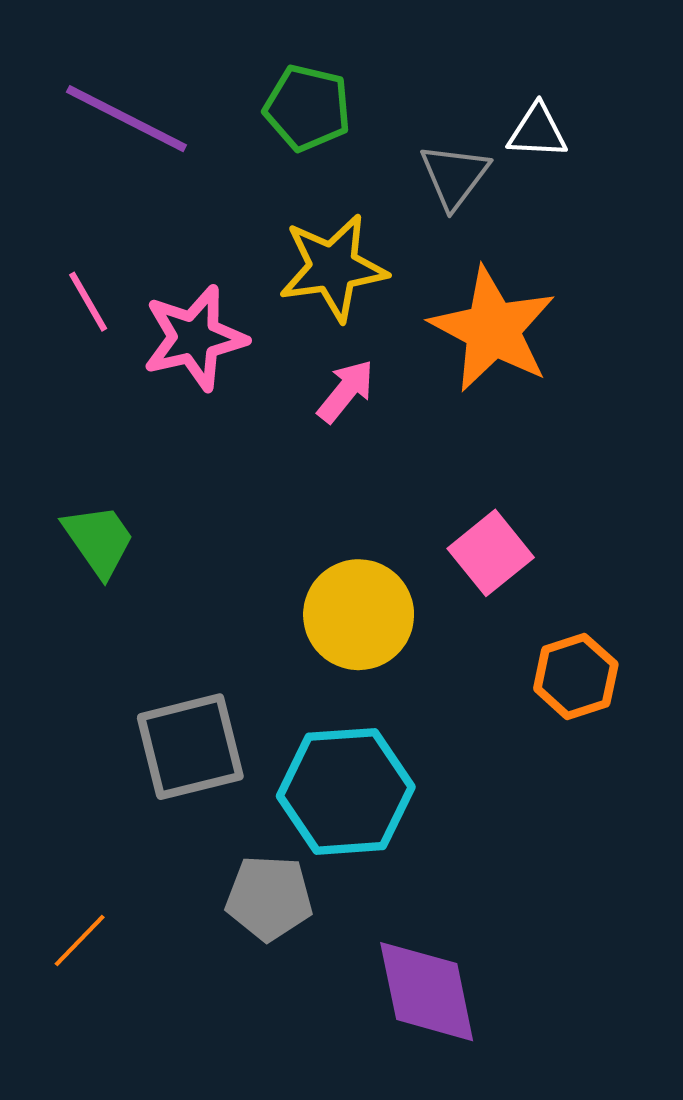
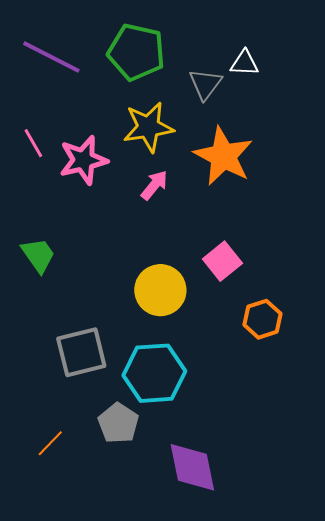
green pentagon: (307, 108) -> (136, 52), size x1.4
gray pentagon: (269, 898) -> (118, 423), turned 30
orange line: (80, 940) -> (50, 443), moved

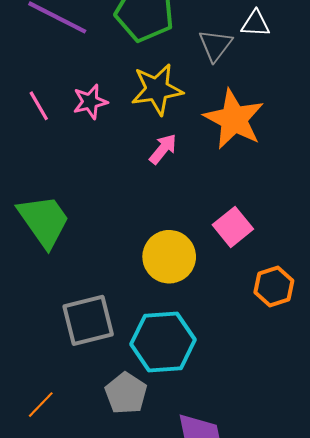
pink star: (83, 160) -> (90, 102), moved, size x0.7
green trapezoid: (38, 255) -> (44, 221), size x1.5
orange line: (50, 443) -> (41, 405), moved

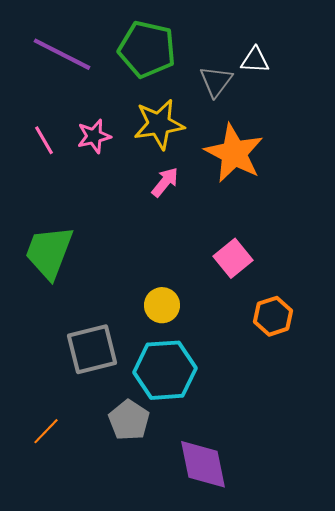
green trapezoid: (44, 221) -> (49, 252), turned -124
yellow circle: (169, 257) -> (162, 305), moved, size x0.7

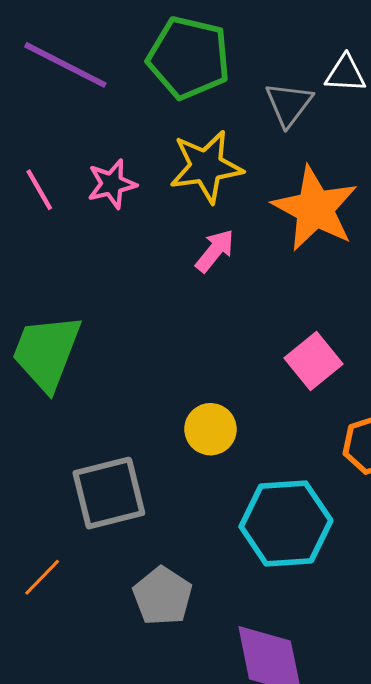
cyan hexagon: (165, 370) -> (286, 524), moved
orange line: (46, 431) -> (42, 577), moved

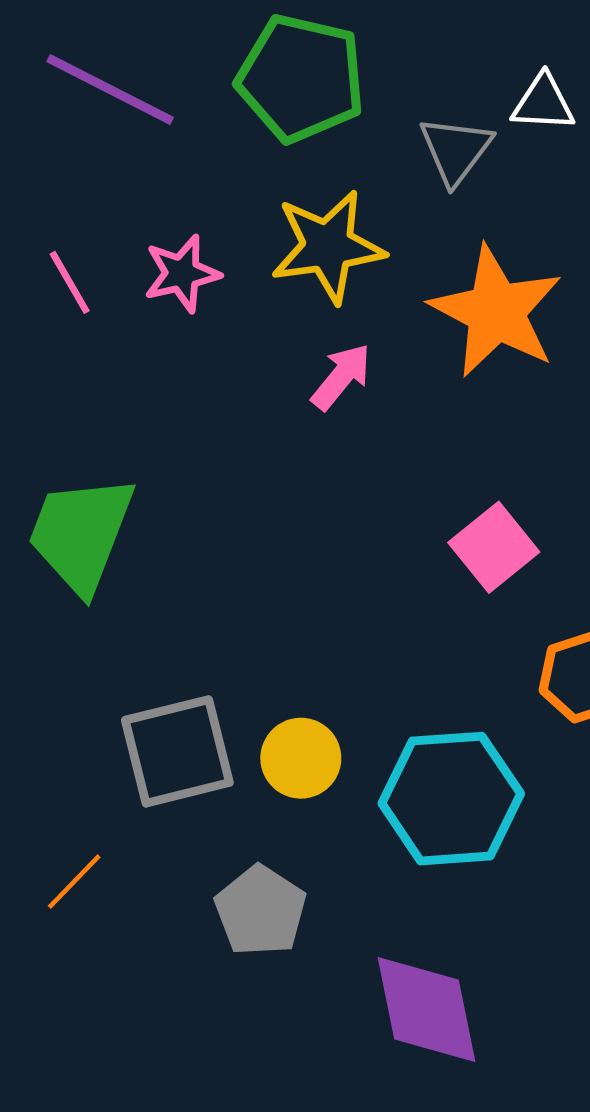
yellow circle: (210, 429) -> (301, 758), moved

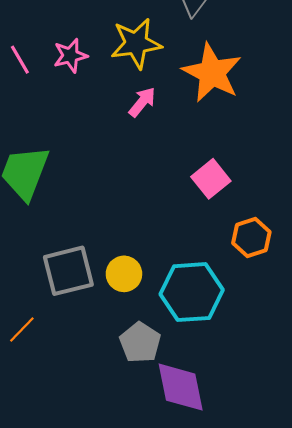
gray pentagon: (260, 911) -> (140, 343), moved

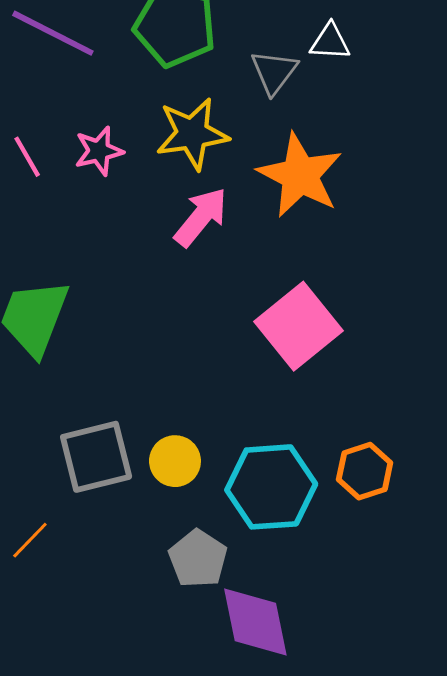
pink arrow: (142, 102) -> (201, 217), size x1.4
pink square: (211, 179) -> (298, 326), size x1.5
orange hexagon: (251, 237) -> (365, 471), moved

